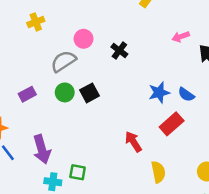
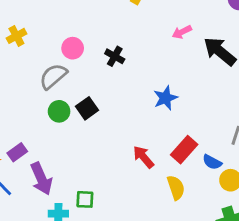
purple rectangle: (27, 94) -> (17, 152), moved
blue semicircle: (186, 95) -> (212, 162), moved
red rectangle: (172, 124) -> (184, 150), moved

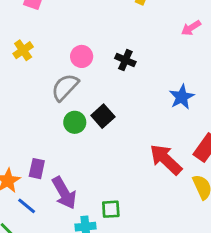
purple rectangle: (17, 152) -> (37, 169), turned -36
red arrow: (143, 157) -> (166, 159), size x1.4

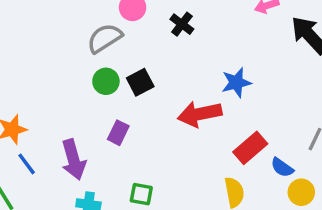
red arrow: (166, 159) -> (200, 114), moved, turned -69
purple rectangle: (37, 169) -> (118, 133), moved
green square: (111, 209) -> (141, 194), moved

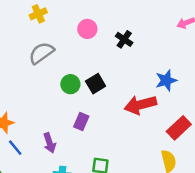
gray semicircle: (105, 38) -> (41, 53), moved
purple arrow: (74, 160) -> (49, 143), size x0.7

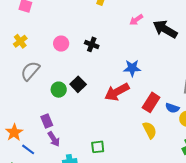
blue star: (166, 80) -> (132, 68), turned 30
purple rectangle: (81, 121) -> (47, 121), moved, turned -32

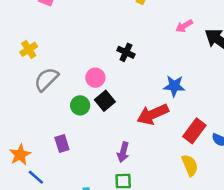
yellow cross: (20, 41) -> (29, 49), moved
pink circle: (61, 44) -> (95, 78), moved
purple arrow: (54, 139) -> (123, 152), moved, turned 42

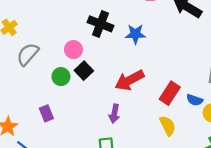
black cross: (126, 52) -> (101, 24), size x1.5
blue star: (174, 86) -> (135, 34), moved
purple arrow: (123, 152) -> (114, 114), moved

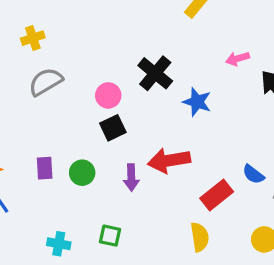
green circle: (61, 77) -> (82, 173), moved
blue semicircle: (195, 100) -> (253, 174), moved
purple arrow: (114, 114) -> (131, 177), moved, turned -30

